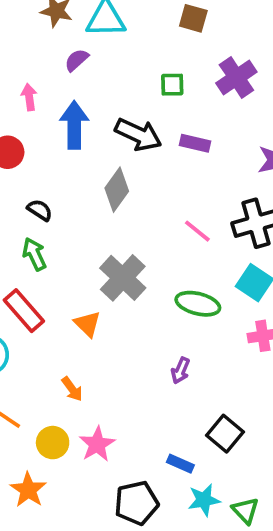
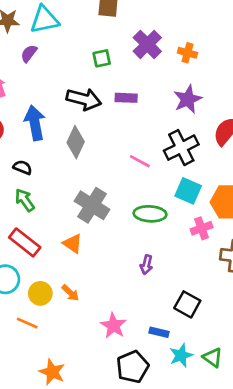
blue arrow: (74, 125) -> (35, 123), moved
yellow circle: (53, 443) -> (40, 293), moved
pink star: (97, 444) -> (113, 326), moved

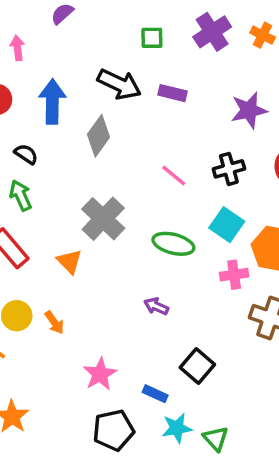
orange cross: (187, 53) -> (263, 35), moved
black cross: (181, 148) -> (229, 169), size x0.7
purple arrow: (146, 265) -> (156, 306), turned 90

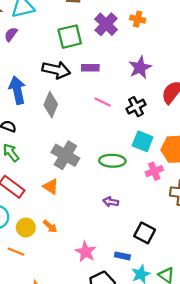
green square: (152, 38) -> (70, 37), size x1.6
pink line: (174, 176) -> (102, 102), moved

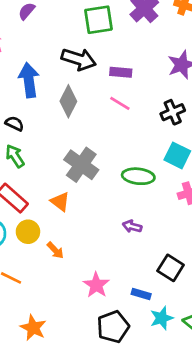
purple rectangle: (90, 68) -> (121, 72), moved
pink line: (102, 102) -> (120, 103), moved
yellow circle: (26, 228) -> (28, 232), moved

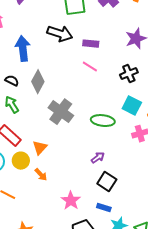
gray diamond: (68, 101) -> (38, 82), moved
orange triangle: (60, 202) -> (40, 148), moved, turned 35
purple arrow: (132, 226) -> (98, 158), turned 128
black square: (171, 268) -> (107, 182), moved

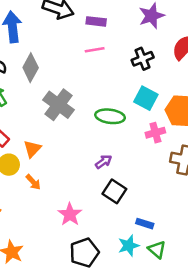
pink line: (90, 67) -> (95, 50), turned -42
blue rectangle: (104, 208) -> (145, 224), moved

